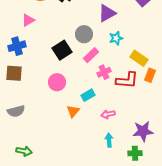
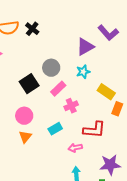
purple triangle: (107, 13) -> (85, 47), moved
red L-shape: (127, 80) -> (94, 130), moved
orange triangle: (73, 111) -> (25, 137), moved

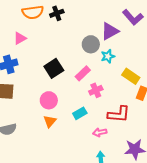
black cross: (32, 29) -> (57, 13), turned 32
gray circle: (51, 68) -> (91, 44), moved

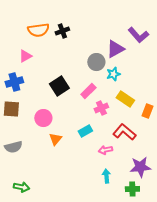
yellow rectangle: (131, 76) -> (125, 99), moved
pink circle: (49, 100) -> (43, 118), moved
red L-shape: (119, 114) -> (124, 132), turned -145

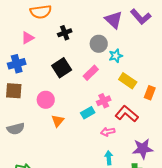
black cross: (62, 31) -> (65, 33), moved
purple triangle: (115, 49) -> (114, 20), moved, turned -48
pink cross: (101, 108) -> (104, 101), moved

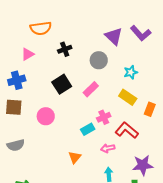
cyan star: (116, 56) -> (131, 72), moved
orange triangle: (58, 121) -> (75, 157), moved

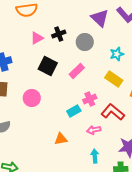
black cross: (65, 49) -> (59, 34), moved
pink triangle: (28, 54) -> (37, 38), moved
black square: (62, 84) -> (48, 66), turned -30
orange triangle: (75, 157) -> (61, 139), turned 40

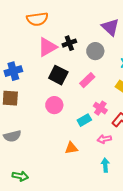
pink triangle: (37, 38) -> (47, 47), size x1.5
pink circle: (32, 98) -> (54, 105), moved
pink cross: (90, 99) -> (100, 108), turned -32

